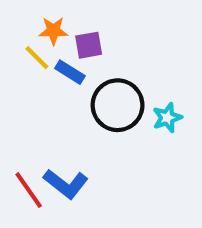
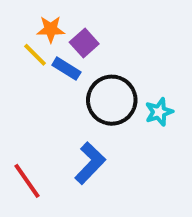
purple square: (89, 45) -> (84, 43), turned -32
blue L-shape: (66, 184) -> (90, 163), moved, turned -84

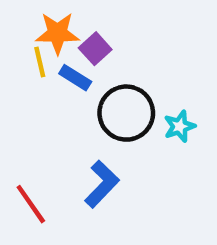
orange star: (51, 29) -> (57, 33), size x1.4
yellow line: (35, 55) -> (40, 62), turned 32

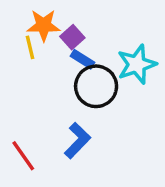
blue rectangle: (75, 78) -> (82, 59), moved
cyan star: (180, 126) -> (137, 64), moved, size x1.6

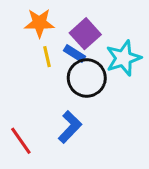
purple square: (72, 37) -> (85, 34), moved, size x1.4
yellow line: (30, 47) -> (47, 57), moved

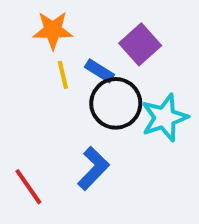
purple square: (85, 34) -> (140, 44), moved
cyan star: (123, 58) -> (165, 118), moved

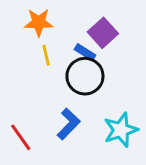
blue rectangle: (100, 71) -> (85, 52), moved
cyan star: (165, 118) -> (121, 130), moved

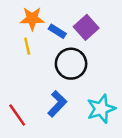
blue rectangle: (85, 52) -> (57, 31), moved
yellow line: (46, 55) -> (27, 46), moved

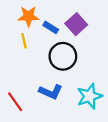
blue L-shape: (57, 104) -> (51, 92), turned 70

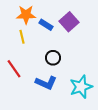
black circle: (63, 56) -> (53, 58), moved, size x0.6
red line: (15, 102) -> (14, 69), moved

